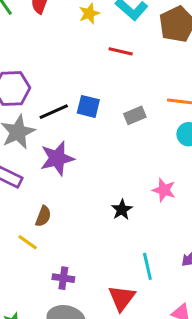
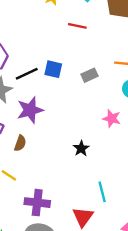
pink star: (164, 190) -> (112, 118), moved
brown semicircle: (43, 216) -> (20, 143), moved
purple cross: (63, 278) -> (37, 203), size x1.5

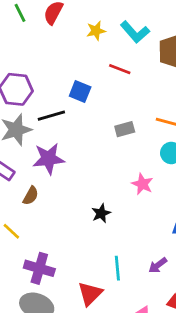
blue square: (53, 69) -> (80, 91), moved

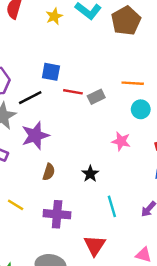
red line: (120, 69) -> (73, 92), moved
brown semicircle: (31, 196) -> (49, 172), moved
purple cross: (39, 268) -> (57, 214), moved
cyan line: (117, 268) -> (112, 206), moved

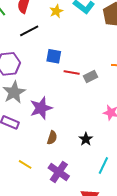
black line: (30, 98) -> (29, 31), moved
cyan line: (112, 206) -> (103, 166), turned 42
purple cross: (57, 214) -> (59, 172), turned 30

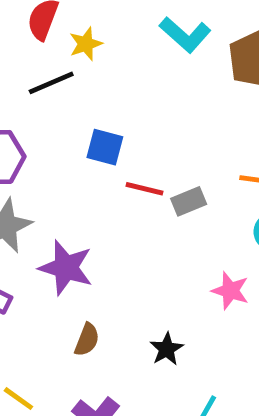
yellow star: (56, 11) -> (86, 44), moved
purple star: (41, 108) -> (66, 268), turned 30

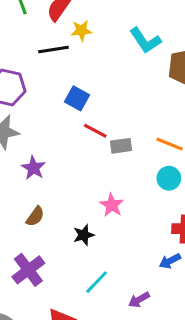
purple star: (66, 268) -> (33, 168), size x0.7
pink star: (230, 291) -> (112, 205), moved

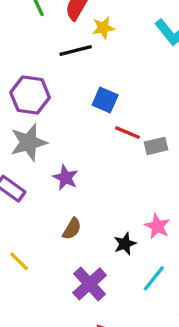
pink star: (112, 205) -> (157, 226), moved
purple cross: (28, 270) -> (90, 284), moved
cyan line: (97, 282) -> (154, 278), moved

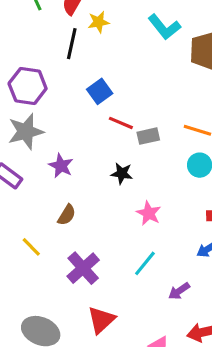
black line: (76, 51) -> (72, 44), turned -64
blue square: (105, 100) -> (100, 91), turned 30
black star: (125, 244) -> (122, 173), moved, turned 30
yellow line: (19, 261) -> (31, 247), moved

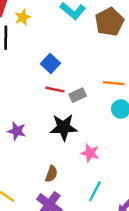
blue square: (100, 91) -> (50, 63), moved
black star: (122, 173) -> (64, 127), size x1.6
brown semicircle: (67, 215) -> (51, 174), moved

